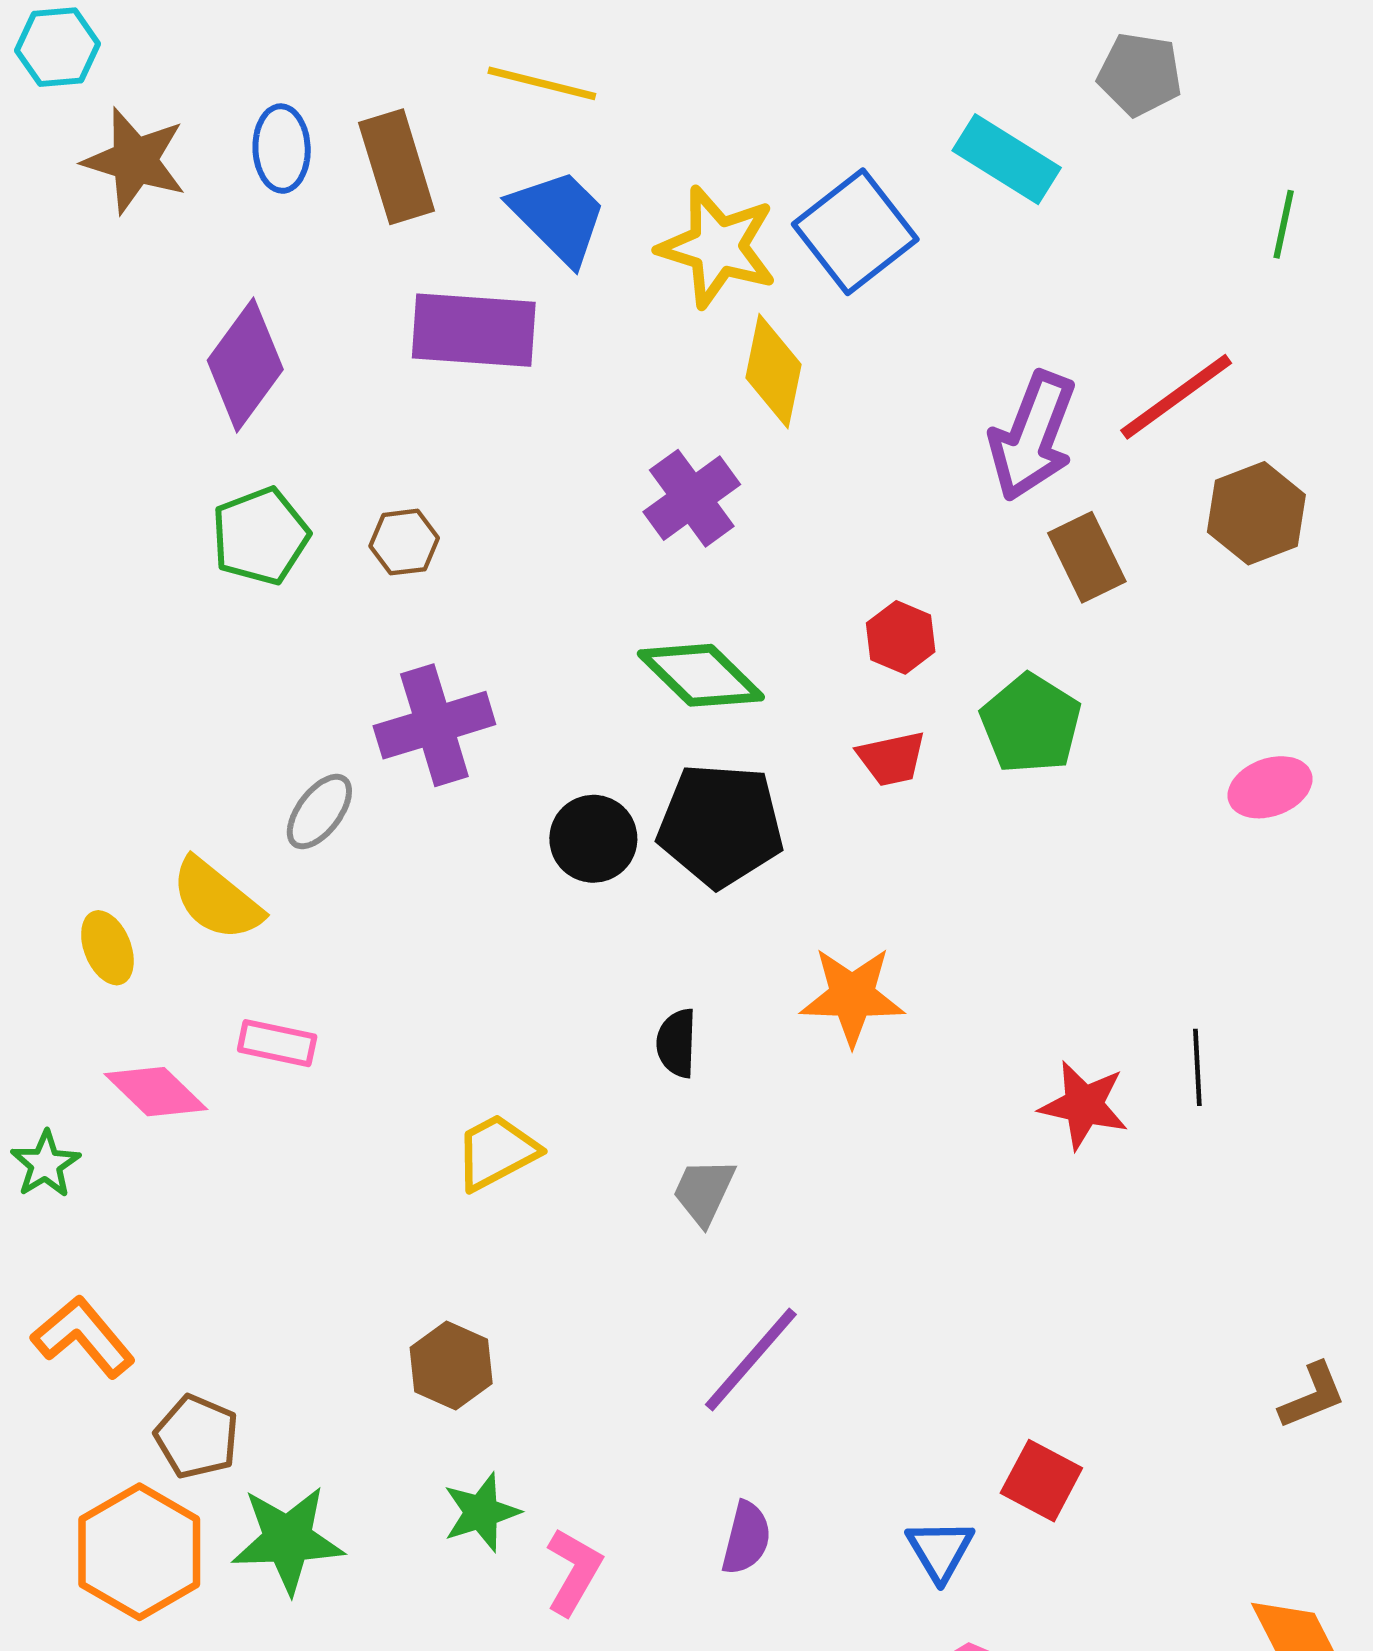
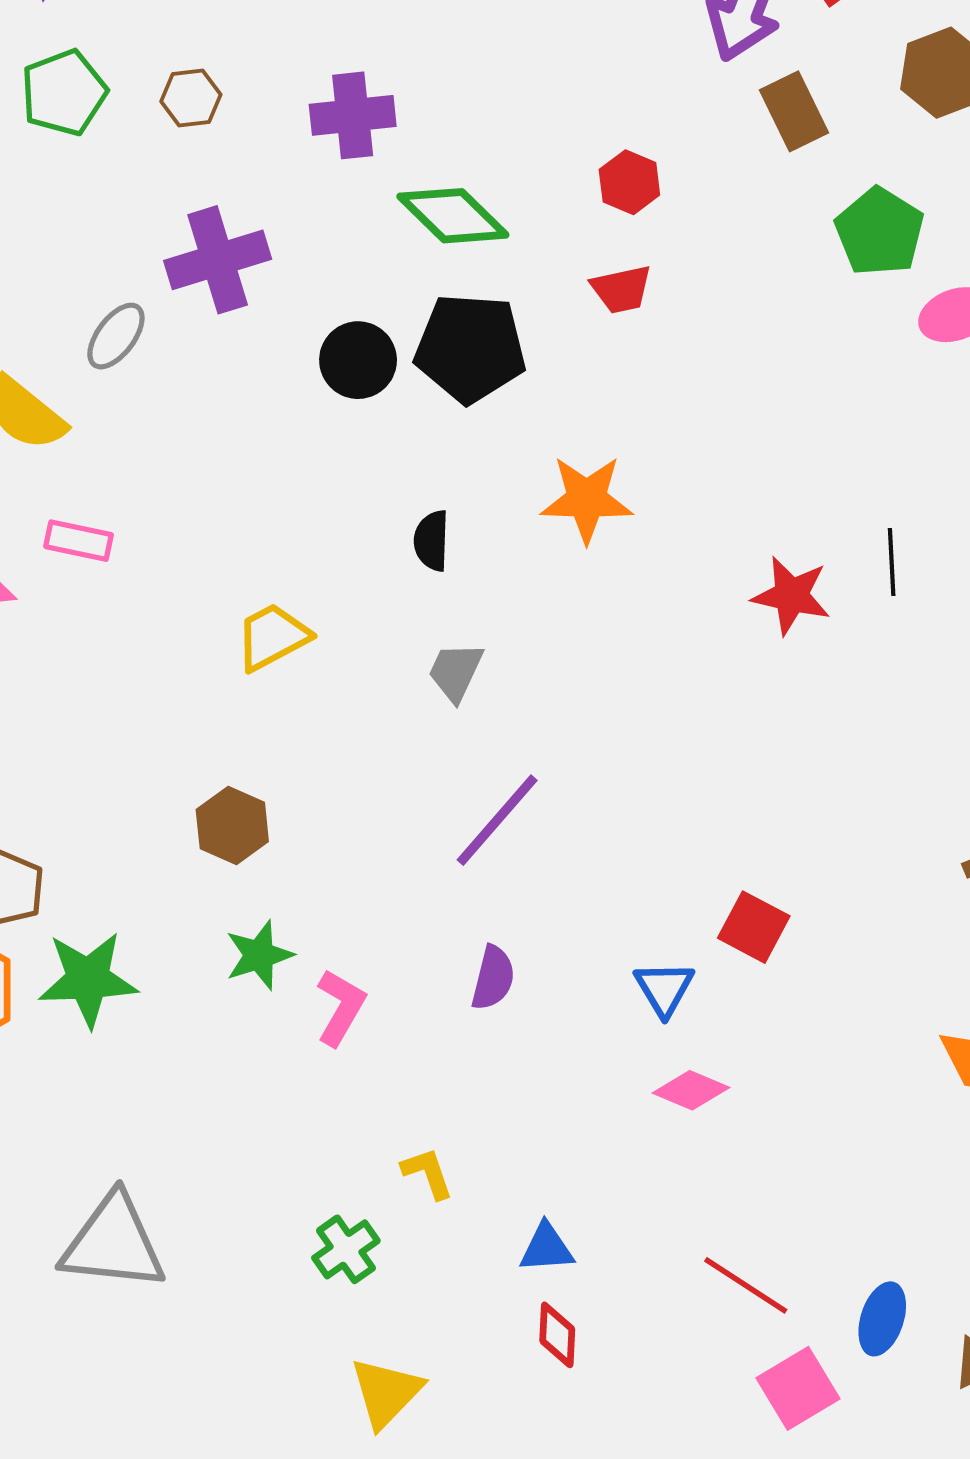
purple cross: (692, 498) -> (353, 115), moved, turned 30
green pentagon: (1031, 724) -> (880, 232), moved

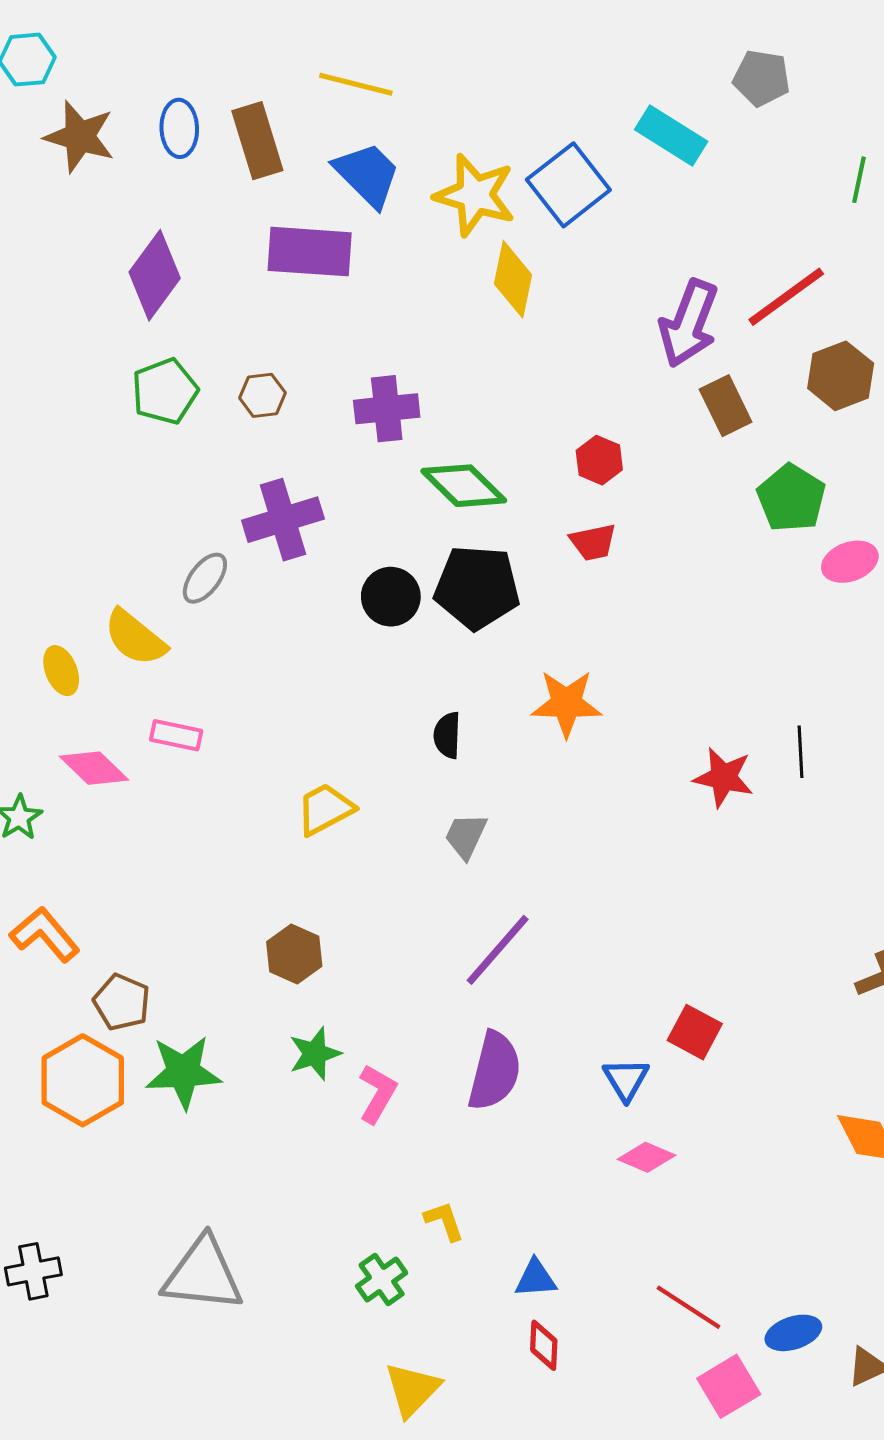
purple semicircle: (493, 978) -> (495, 1071), size x1.6
blue ellipse: (882, 1319) -> (793, 1333), turned 54

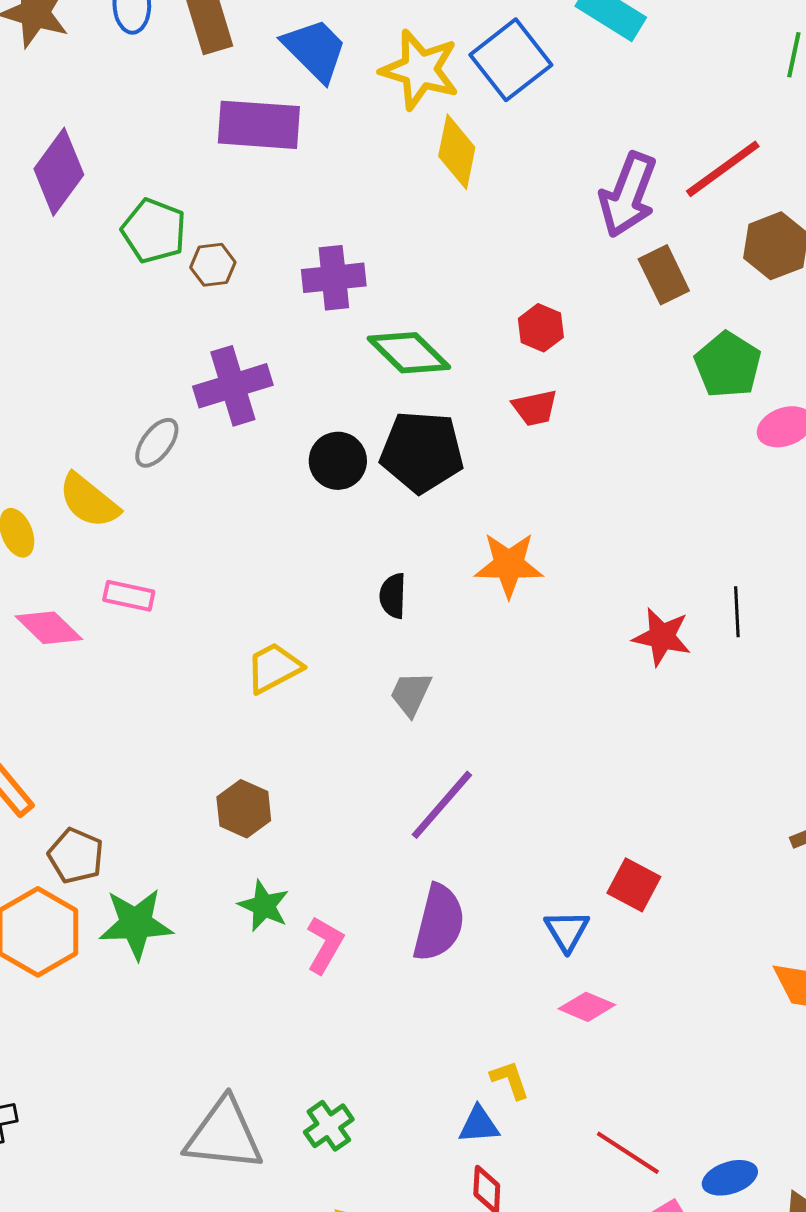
purple diamond: (155, 275) -> (59, 172), moved
green pentagon: (165, 391) -> (154, 231), moved, turned -30
green star: (315, 1054) -> (264, 906), turned -30
yellow L-shape: (444, 1221) -> (510, 1080), moved
gray triangle: (203, 1274) -> (224, 1135), moved

